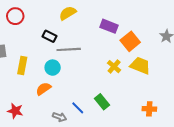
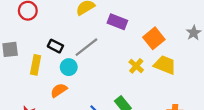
purple rectangle: (109, 26) -> (117, 22), moved
black rectangle: (50, 36) -> (55, 46), moved
gray line: (69, 49) -> (86, 47), turned -35

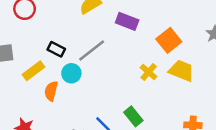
yellow rectangle: (36, 65) -> (33, 71), turned 42
orange semicircle: (59, 90) -> (51, 91), moved, turned -42

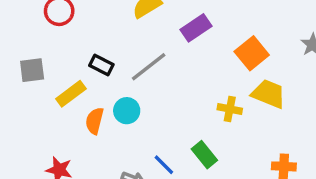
purple rectangle: (127, 21) -> (196, 28), turned -55
yellow cross: (149, 72) -> (230, 109), moved, turned -30
cyan circle: (71, 73) -> (127, 111), moved

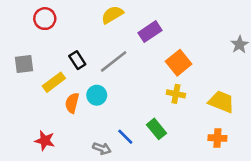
orange square: (252, 53) -> (179, 63), moved
black rectangle: (101, 65) -> (77, 60), turned 30
yellow trapezoid: (269, 94) -> (221, 102), moved

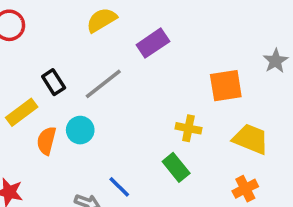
orange square: (179, 63) -> (226, 86), moved, turned 30
green rectangle: (156, 129) -> (176, 167), moved
orange cross: (217, 138) -> (245, 189), turned -30

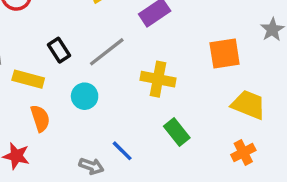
yellow rectangle: (22, 112) -> (28, 79), turned 52
yellow cross: (188, 128) -> (158, 79), moved, size x1.4
orange semicircle: (46, 141) -> (40, 118), moved, turned 148

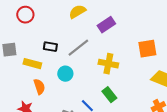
black rectangle: (59, 50) -> (50, 47), turned -48
green rectangle: (177, 132) -> (109, 95), moved

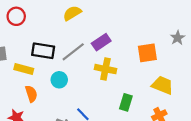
purple rectangle: (106, 25) -> (101, 42), moved
black rectangle: (50, 47) -> (43, 51), size x1.5
green rectangle: (109, 95) -> (126, 102), moved, turned 56

